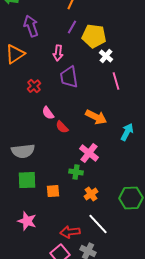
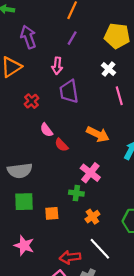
yellow pentagon: (94, 36) -> (117, 36), moved

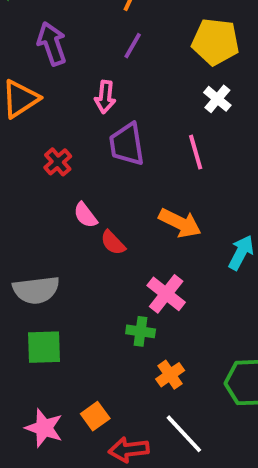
white cross: (108, 69) -> (217, 99), moved
pink line: (119, 96) -> (196, 152), moved
orange square: (52, 213) -> (95, 416), moved, turned -32

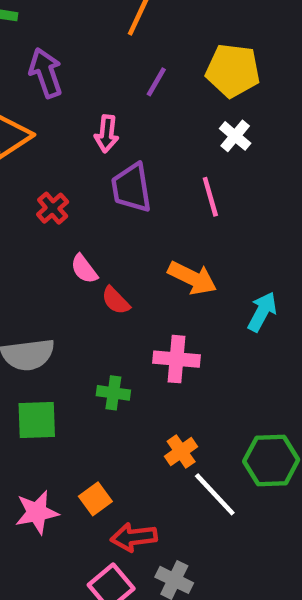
purple line: (133, 46) -> (156, 82), moved
pink cross: (166, 294) -> (177, 359), turned -33
green cross: (141, 331) -> (113, 393), moved
pink star: (44, 428) -> (37, 512), turned -30
white line: (184, 434) -> (215, 494), moved

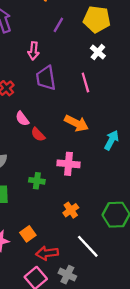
white line: (215, 494) -> (88, 246), moved

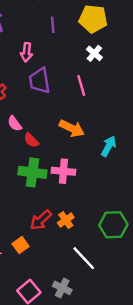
purple line: (58, 25) -> (53, 25), turned -35
green cross: (37, 181) -> (32, 172), moved, size x1.6
red arrow: (47, 253) -> (41, 220), moved, turned -35

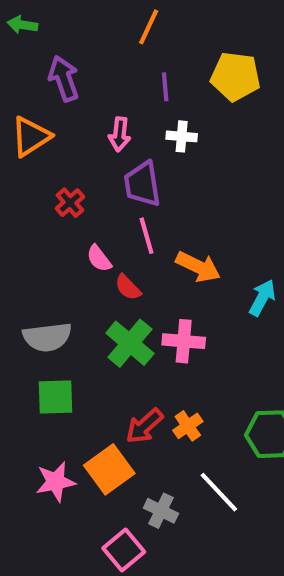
white cross: (94, 53) -> (182, 136), moved, turned -35
pink line: (81, 85) -> (146, 236), moved
green cross: (32, 172) -> (130, 343), turned 32
orange square: (21, 245) -> (109, 469), size x1.6
gray cross: (62, 288) -> (161, 511), moved

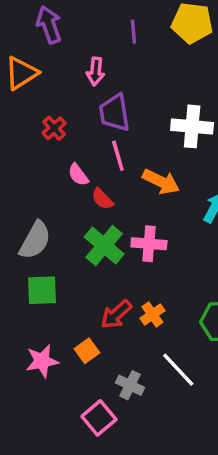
white cross: (182, 136) -> (192, 126), moved, size x1.6
gray semicircle: (47, 337) -> (35, 240), turned -54
orange square: (109, 469) -> (87, 351), size x0.6

